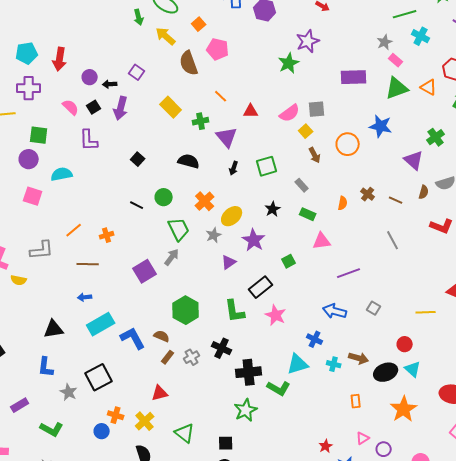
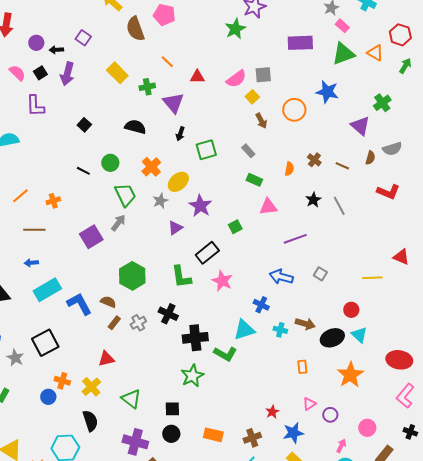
green square: (267, 166) -> (206, 150), moved
black star: (273, 209) -> (313, 200), moved

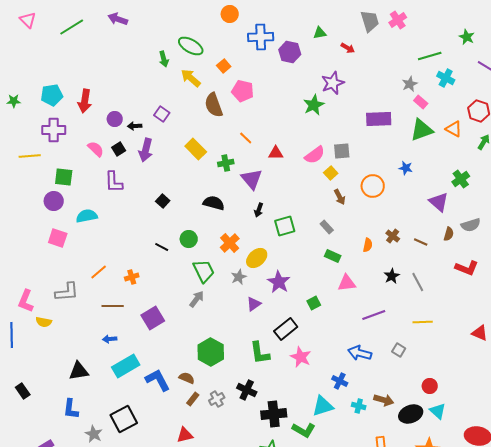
blue star: (327, 92) -> (406, 168), size x0.6
purple square: (91, 237) -> (153, 318), moved
yellow line: (372, 278) -> (423, 322), moved

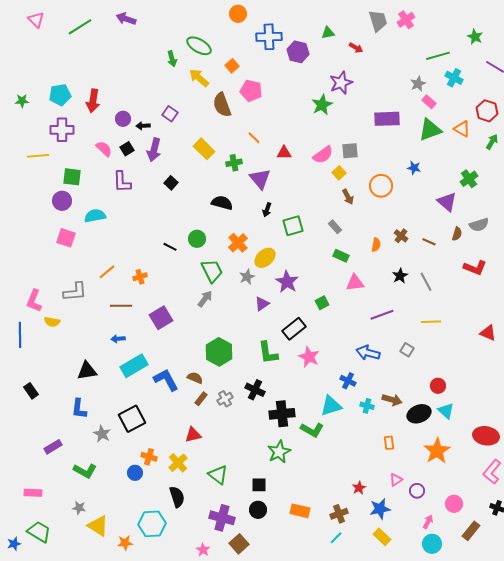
black square: (163, 201) -> (171, 183), moved

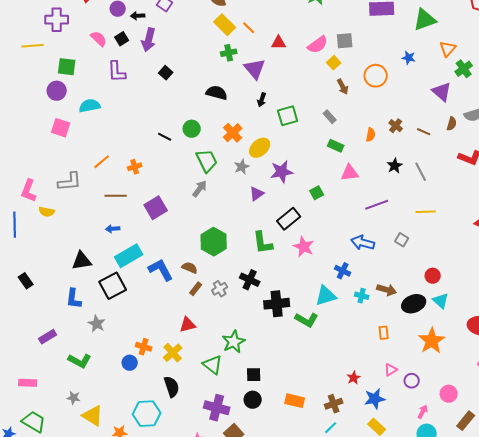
orange triangle: (462, 129) -> (448, 49), moved, turned 42
yellow rectangle: (204, 149) -> (225, 25), moved
purple star: (287, 282) -> (282, 172), turned 30
black square: (132, 419) -> (113, 286), moved
green star: (279, 452) -> (234, 342), moved

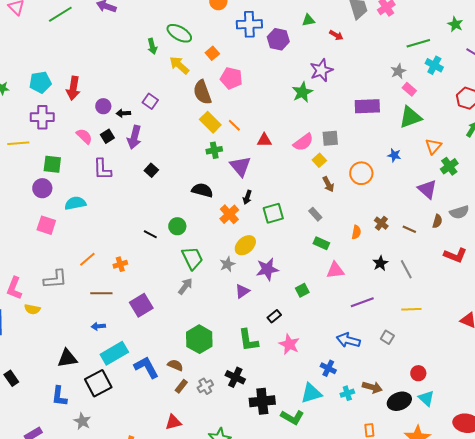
orange cross: (233, 133) -> (229, 214), moved
black rectangle: (289, 219) -> (274, 316), size x0.6
cyan cross: (362, 296) -> (347, 393), turned -32

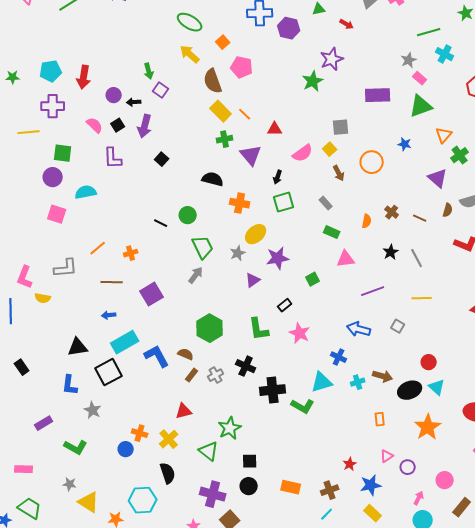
green arrow: (152, 46) -> (149, 71), moved
pink semicircle: (303, 142) -> (303, 153), moved
black arrow: (247, 197) -> (278, 177), moved
orange cross: (229, 214) -> (240, 203), turned -36

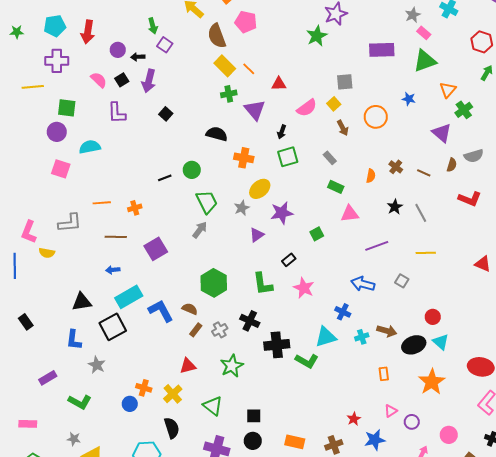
black line: (161, 223) -> (165, 178), turned -48
orange line: (98, 248) -> (102, 203), turned 36
green star: (230, 428) -> (232, 366), moved

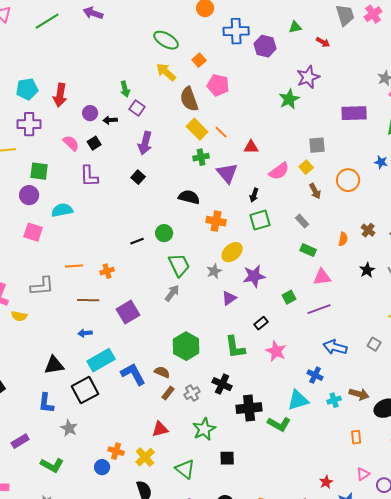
purple arrow: (149, 81) -> (145, 143), moved
purple line: (377, 246) -> (319, 309), moved
black square: (254, 416) -> (227, 458), moved

